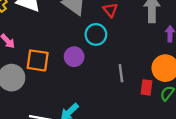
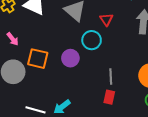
red rectangle: (147, 87) -> (109, 97), moved

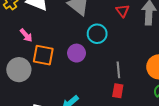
red triangle: (106, 20) -> (123, 11), moved
pink arrow: (13, 39) -> (26, 35), moved

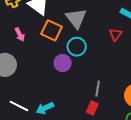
cyan circle: (97, 34) -> (77, 47), moved
orange square: (43, 55) -> (52, 30), moved

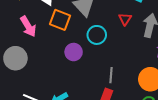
pink arrow: (20, 35) -> (28, 26), size x1.5
cyan circle: (77, 47) -> (97, 35), moved

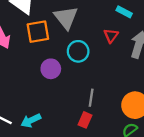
orange square: (60, 20) -> (38, 32), turned -35

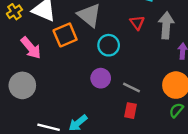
purple circle: (51, 69) -> (101, 78), moved
gray line: (91, 98) -> (131, 87), turned -60

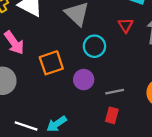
orange square: (65, 35) -> (51, 63), moved
gray line: (131, 87) -> (115, 92), turned -42

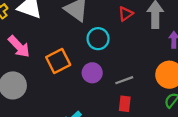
red triangle: (126, 25) -> (126, 14), turned 35

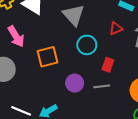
purple circle: (92, 73) -> (75, 83), moved
red rectangle: (125, 104) -> (108, 65), moved

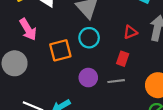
red triangle: (116, 28) -> (130, 32), moved
cyan circle: (87, 45) -> (89, 38), moved

